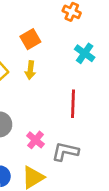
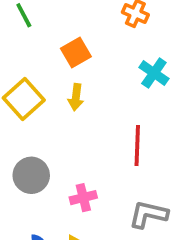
pink cross: (36, 140) -> (83, 198), turned 36
gray L-shape: (65, 152) -> (148, 214), moved

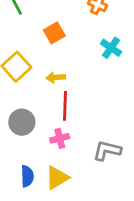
yellow arrow: (76, 97) -> (56, 78), moved, turned 78
red line: (137, 146) -> (65, 106), moved

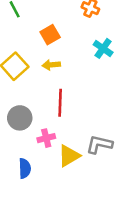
yellow arrow: (56, 78) -> (51, 65), moved
pink cross: (60, 138) -> (46, 138), moved
yellow triangle: (57, 178) -> (69, 156), moved

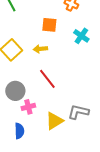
orange square: (50, 35) -> (49, 25), moved, turned 35
red line: (60, 103) -> (47, 79), turned -40
pink cross: (46, 138) -> (28, 107), moved

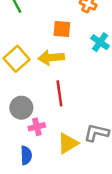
yellow arrow: (40, 49) -> (51, 58), size x1.5
red line: (47, 79) -> (59, 93), turned 30

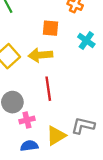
blue semicircle: (26, 155) -> (29, 146), moved, turned -96

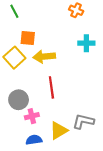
orange square: (50, 28) -> (28, 38), moved
cyan cross: (86, 40) -> (86, 43), turned -35

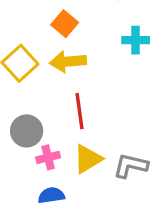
orange square: (28, 38) -> (65, 24), moved, turned 35
yellow triangle: (59, 131) -> (88, 159), moved

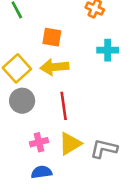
orange square: (65, 24) -> (52, 37), turned -30
gray circle: (27, 131) -> (22, 101), moved

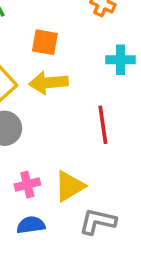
red line: (64, 106) -> (103, 125), moved
gray L-shape: (104, 149) -> (98, 221), moved

